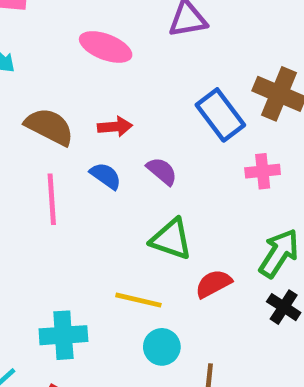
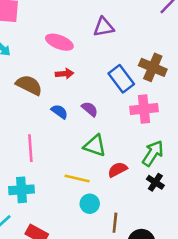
red arrow: (115, 127) -> (64, 74), moved
pink cross: (263, 171) -> (144, 109), size x1.5
pink line: (52, 199) -> (30, 148), moved
cyan cross: (63, 335) -> (22, 190), moved

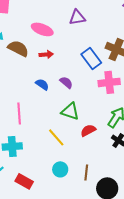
brown semicircle: (29, 85) -> (18, 48), moved
yellow line: (77, 178) -> (56, 137), turned 36
cyan circle: (90, 204) -> (60, 169), moved

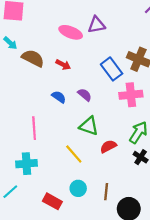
pink ellipse: (42, 29) -> (71, 32), moved
red arrow: (46, 54) -> (63, 65), turned 32
red rectangle: (24, 181) -> (52, 201), moved

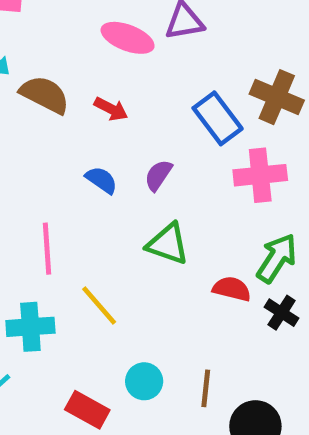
purple semicircle: (85, 95) -> (158, 175), turned -96
red semicircle: (108, 146) -> (232, 289), moved, turned 42
yellow line: (74, 154) -> (99, 305), moved

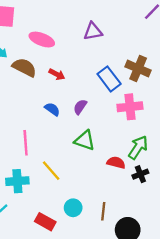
pink ellipse: (128, 38) -> (42, 40), moved
black cross: (282, 313) -> (140, 174), turned 35

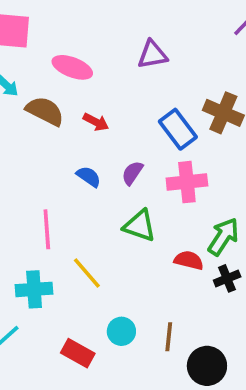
pink cross: (130, 107) -> (187, 182), moved

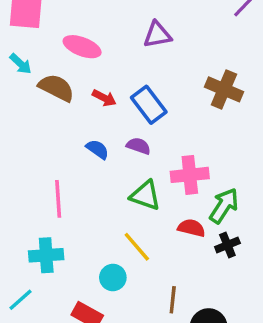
blue rectangle: (178, 129) -> (149, 105), moved
purple semicircle: (132, 173) -> (138, 146), turned 75
pink cross: (187, 182) -> (190, 175), moved
yellow line: (87, 273) -> (137, 247), moved
cyan circle: (121, 331) -> (113, 278), moved

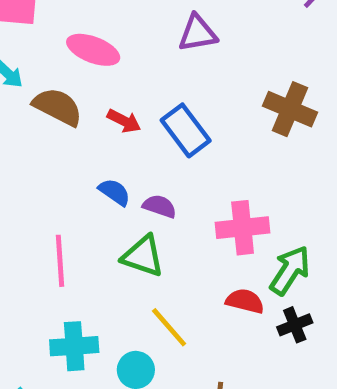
purple semicircle: (138, 146) -> (160, 206), moved
green triangle: (145, 195) -> (143, 256), moved
cyan cross: (46, 255) -> (74, 346), moved

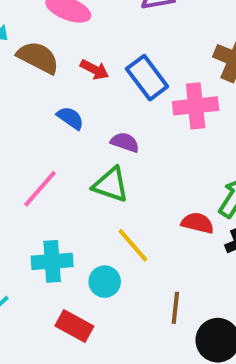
blue semicircle: (115, 192) -> (70, 118), moved
pink cross: (243, 228) -> (196, 106), moved
pink line: (60, 261) -> (40, 189), turned 45

